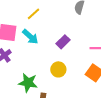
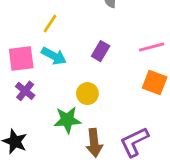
yellow circle: (58, 69) -> (87, 94), moved

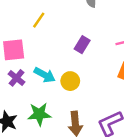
cyan arrow: (54, 56) -> (45, 75), moved
green star: (67, 120) -> (39, 114), moved

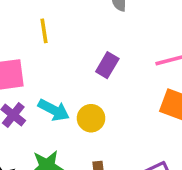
yellow line: (39, 20) -> (44, 31), turned -42

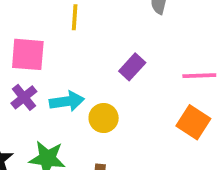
cyan arrow: (54, 110) -> (67, 101), turned -48

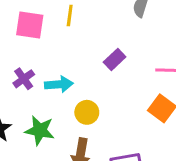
pink square: (28, 54) -> (30, 25), moved
yellow circle: (104, 118) -> (87, 112), moved

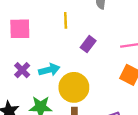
yellow line: (70, 16) -> (66, 20), moved
yellow circle: (87, 112) -> (74, 87), size x1.6

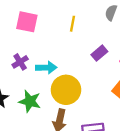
purple rectangle: (88, 44) -> (99, 53), moved

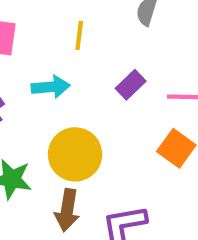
cyan arrow: (46, 68) -> (51, 87), moved

